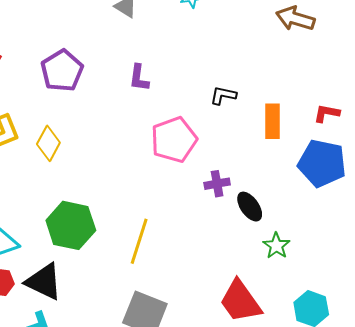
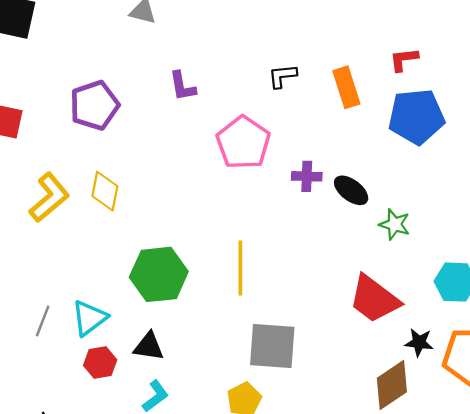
purple pentagon: (62, 71) -> (94, 105), turned 30
purple cross: (217, 184) -> (307, 176), turned 30
black triangle: (44, 282) -> (149, 346), size x0.7

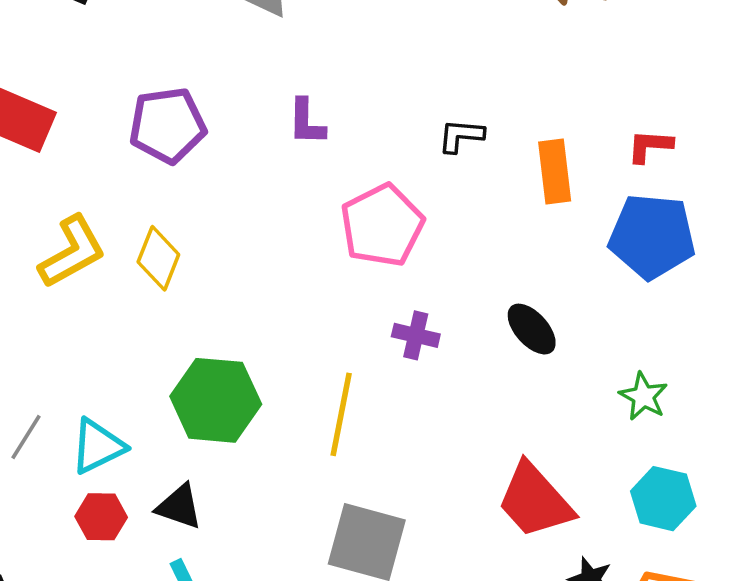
purple cross: (307, 176) -> (416, 335), moved
green star: (395, 224) -> (643, 396), moved

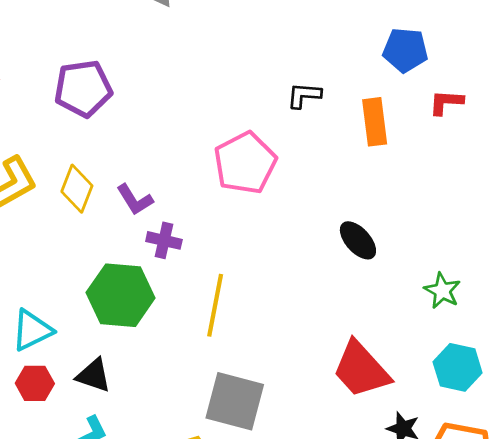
purple L-shape: (307, 122) -> (135, 200), moved, turned -33
blue pentagon: (652, 236) -> (405, 50), moved, size x0.7
purple cross: (416, 335) -> (164, 240), moved

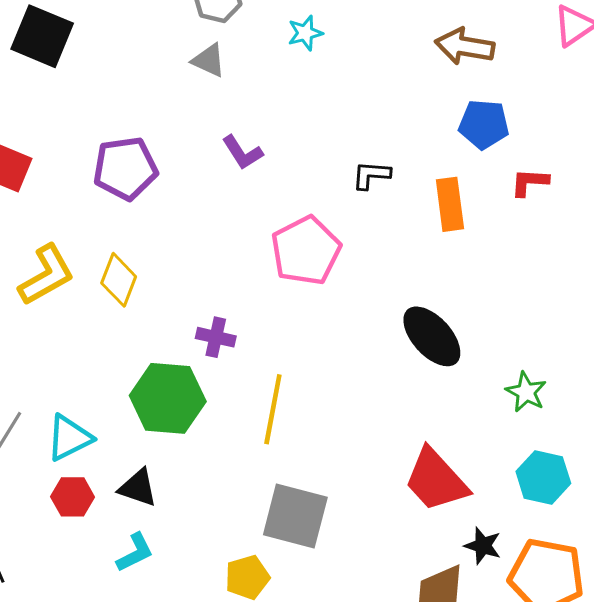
purple L-shape: (135, 200) -> (242, 153), moved
black ellipse: (358, 240) -> (432, 336), size x1.4

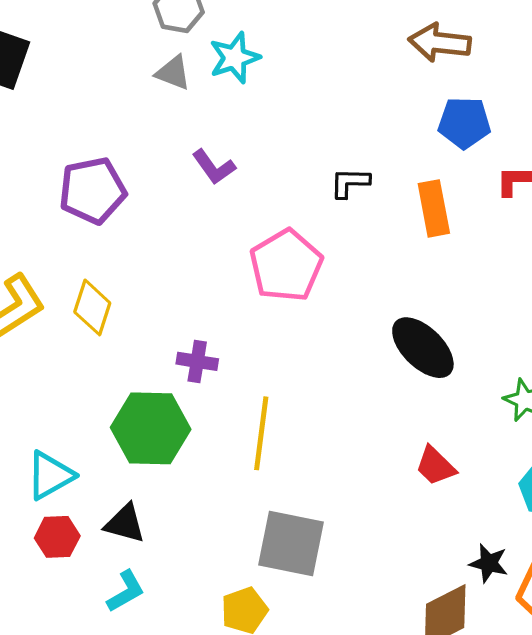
cyan star: (305, 33) -> (235, 58), moved, size x1.4
red trapezoid: (436, 480) -> (435, 466), moved, size x0.6

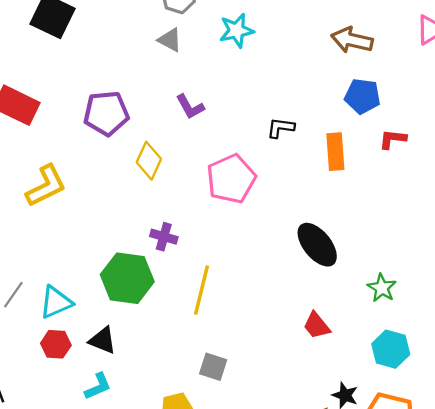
cyan star: (235, 58) -> (237, 31), moved
yellow diamond: (92, 307) -> (149, 161), moved
gray square: (291, 544) -> (213, 367), size x0.6

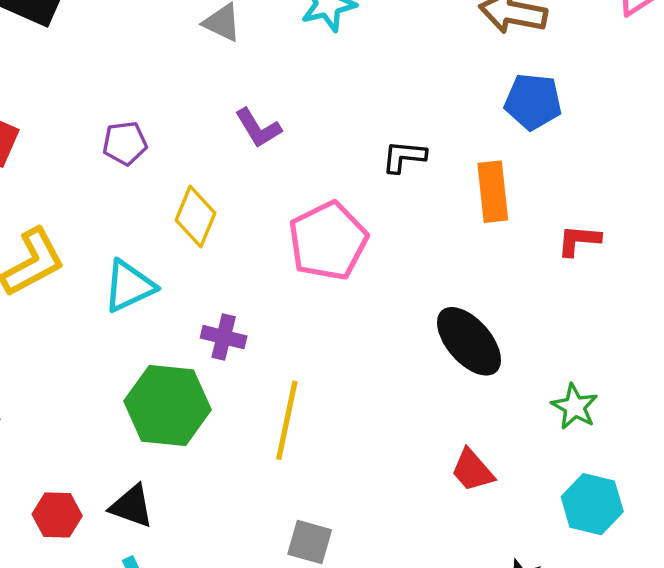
purple pentagon: (106, 113) -> (125, 143), size x0.6
red L-shape: (393, 139) -> (579, 240), moved
cyan triangle: (56, 302) -> (129, 286), moved

